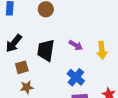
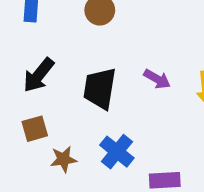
brown square: (22, 67) -> (35, 129), moved
blue cross: (76, 77) -> (117, 152), moved

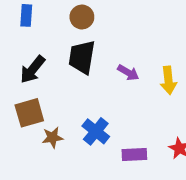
black trapezoid: (100, 89) -> (82, 57), moved
brown square: (35, 129) -> (29, 113), size x1.4

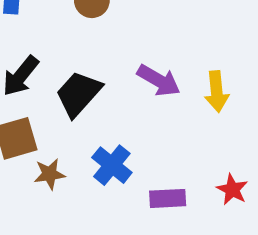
black trapezoid: (82, 57) -> (78, 94), moved, turned 33
purple arrow: (128, 73) -> (159, 80), size x1.4

